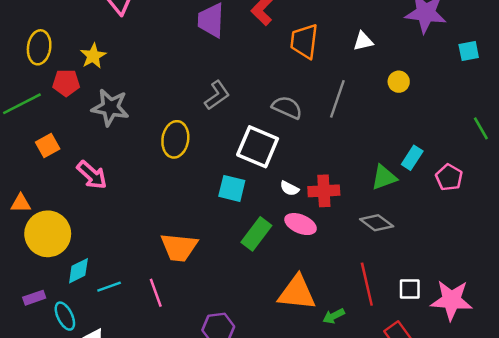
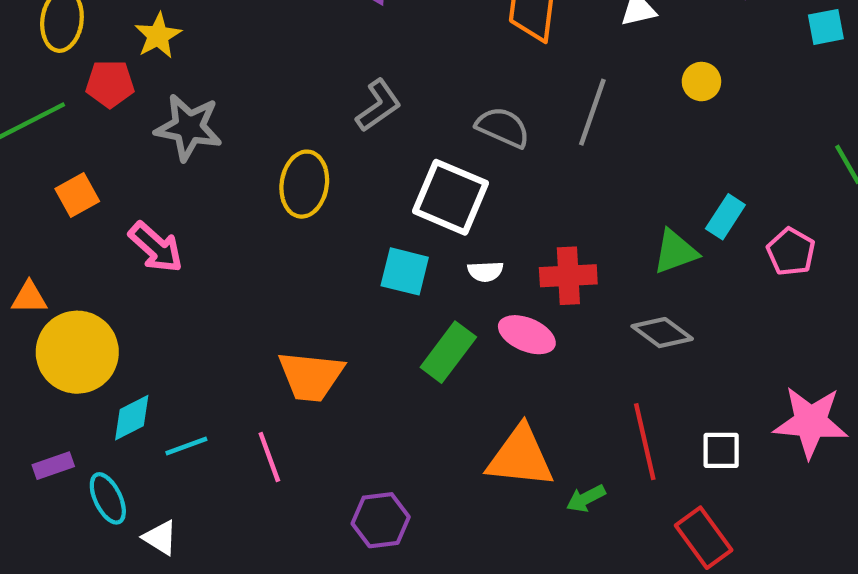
white semicircle: (289, 188) -> (485, 271), moved, turned -30
pink star: (451, 300) -> (811, 422), moved

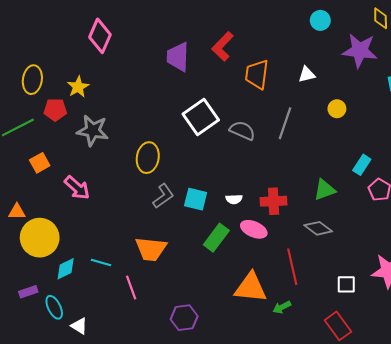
gray L-shape: (378, 106) -> (163, 196), moved
white square: (450, 197) -> (201, 117), moved, turned 32
cyan rectangle: (725, 217) -> (362, 165), moved
red line: (645, 442) -> (292, 267), moved
cyan line: (186, 446) -> (101, 263), moved, turned 36

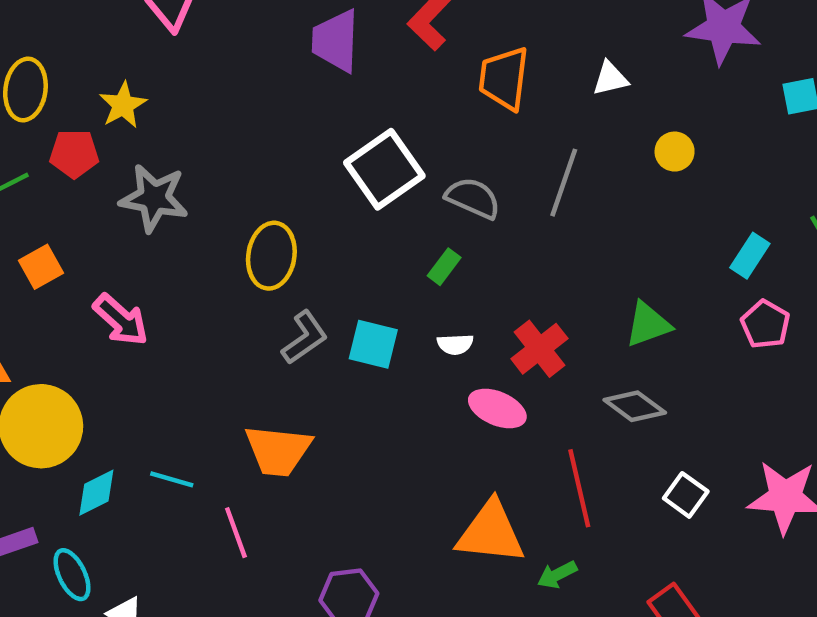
cyan rectangle: (362, 165) -> (750, 256), moved
red cross: (274, 201) -> (539, 349), turned -35
green rectangle: (216, 238) -> (444, 267), moved, size x0.6
white square: (346, 284) -> (686, 495), moved, turned 36

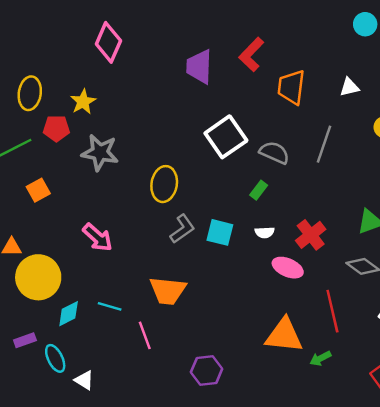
pink arrow: (121, 320) -> (98, 237), moved

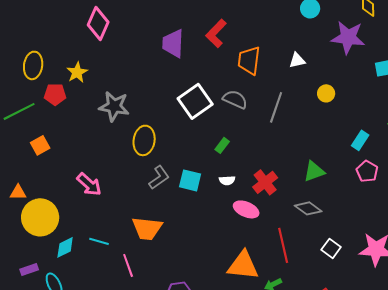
gray star: (100, 153) -> (114, 106), moved
gray semicircle: (274, 153) -> (235, 99), moved

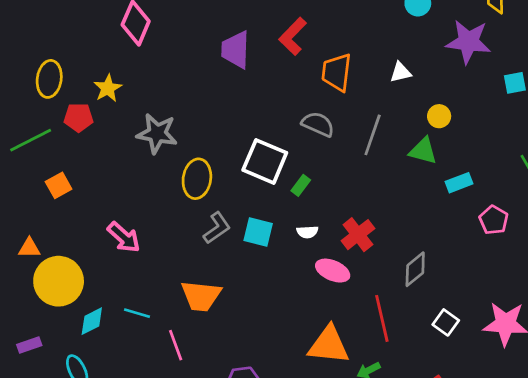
white square: (195, 101) -> (265, 161), moved, turned -32
cyan rectangle: (360, 140) -> (459, 183), moved, turned 36
green triangle: (314, 171) -> (423, 151), moved, turned 35
gray diamond: (308, 208) -> (415, 269), turned -76
purple rectangle: (29, 269) -> (29, 345), moved

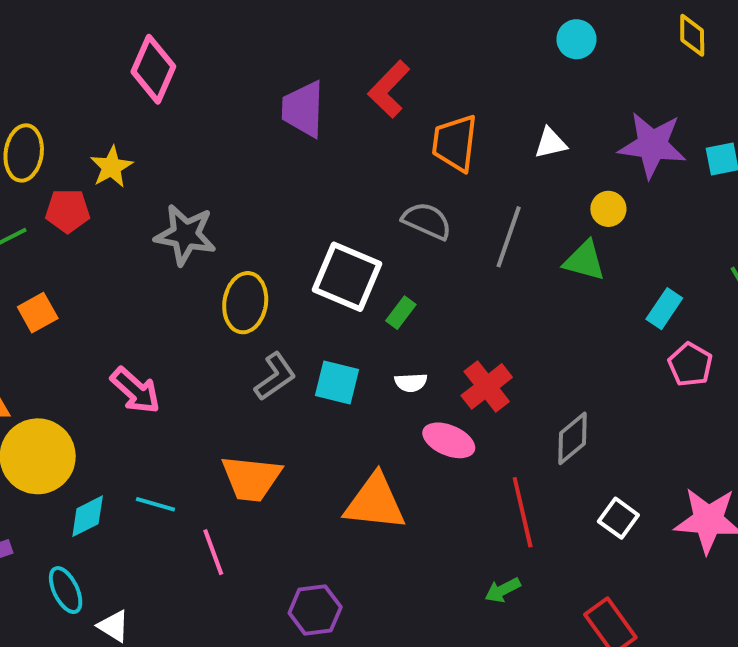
purple star: (468, 42) -> (652, 145), moved
cyan rectangle: (459, 183) -> (664, 309), moved, turned -35
orange triangle: (329, 345) -> (375, 502), moved

